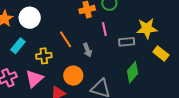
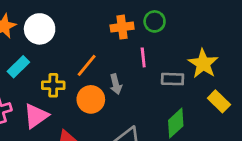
yellow star: (147, 28) -> (203, 64), turned 30
orange line: (66, 39) -> (87, 65), turned 66
orange circle: (73, 76) -> (91, 99), moved

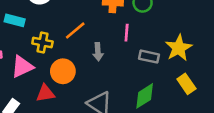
cyan rectangle: (18, 67) -> (15, 20), turned 48
orange circle: (91, 99) -> (63, 71), moved

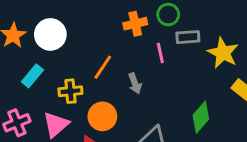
cyan rectangle: (15, 20) -> (32, 76), turned -48
gray rectangle: (149, 57) -> (188, 37), moved

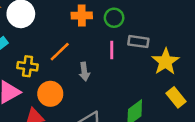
green circle: (168, 15) -> (114, 18), moved
orange cross: (135, 24) -> (82, 15), moved

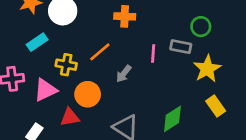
green circle: (114, 18) -> (201, 27), moved
gray arrow: (84, 72) -> (124, 74), turned 42

